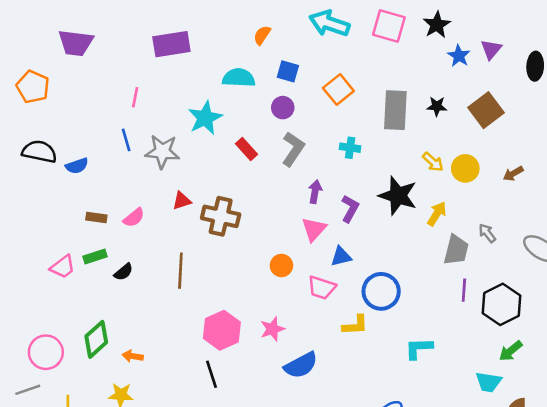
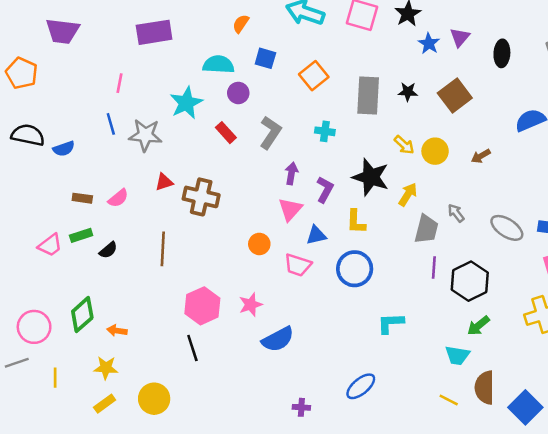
purple circle: (283, 108) -> (238, 93), moved
yellow L-shape: (355, 325) -> (356, 222), moved, turned 95

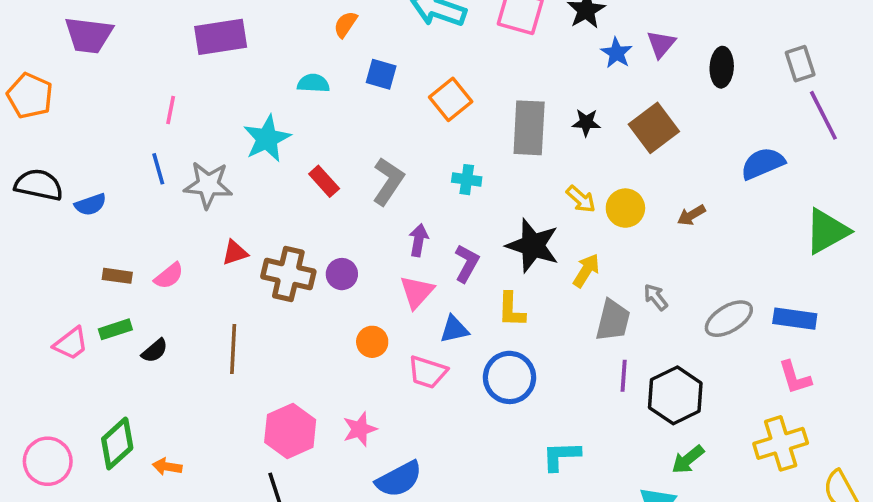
cyan semicircle: (218, 65) -> (313, 83), size x0.7
purple circle: (238, 93) -> (342, 274), moved
gray ellipse: (507, 228) -> (729, 319), turned -64

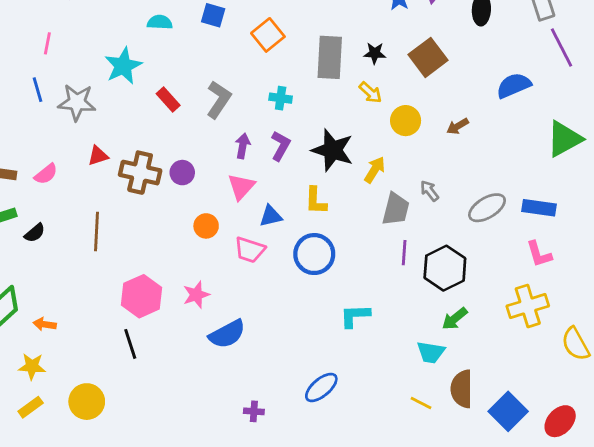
yellow arrow: (581, 199) -> (370, 93), moved
purple L-shape: (467, 263) -> (281, 146), moved

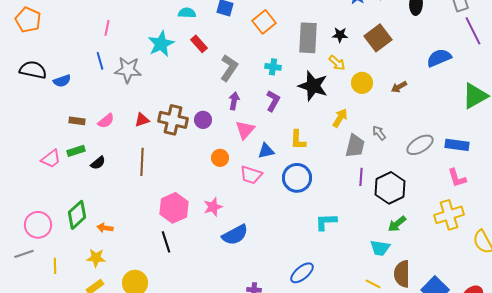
red rectangle: (168, 100) -> (199, 44), moved
purple arrow: (243, 146) -> (234, 101), moved
black star: (333, 150) -> (313, 86), moved
red triangle: (98, 156) -> (142, 120), moved

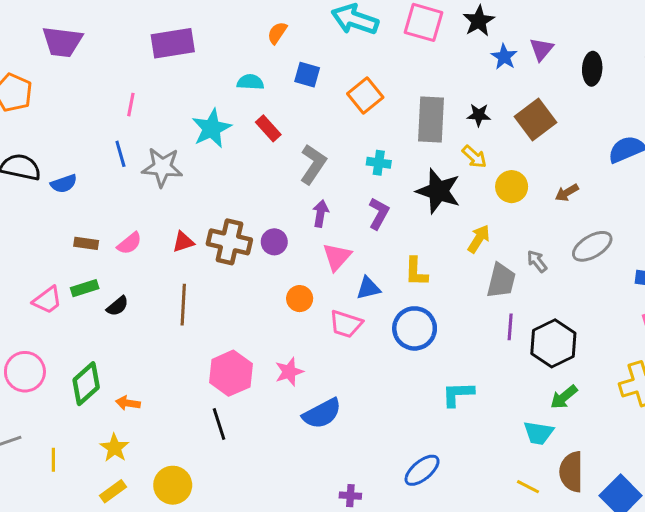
gray ellipse: (420, 145) -> (592, 246), moved
pink circle: (38, 225) -> (25, 372), moved
yellow star: (96, 258) -> (115, 448), turned 30

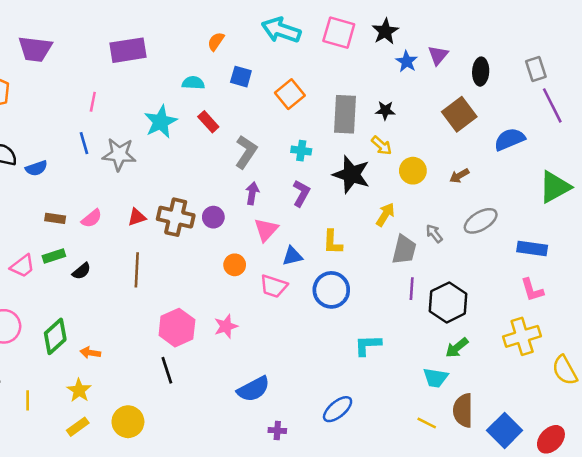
brown square: (535, 119) -> (459, 114), moved
blue semicircle: (322, 414) -> (253, 389), moved

